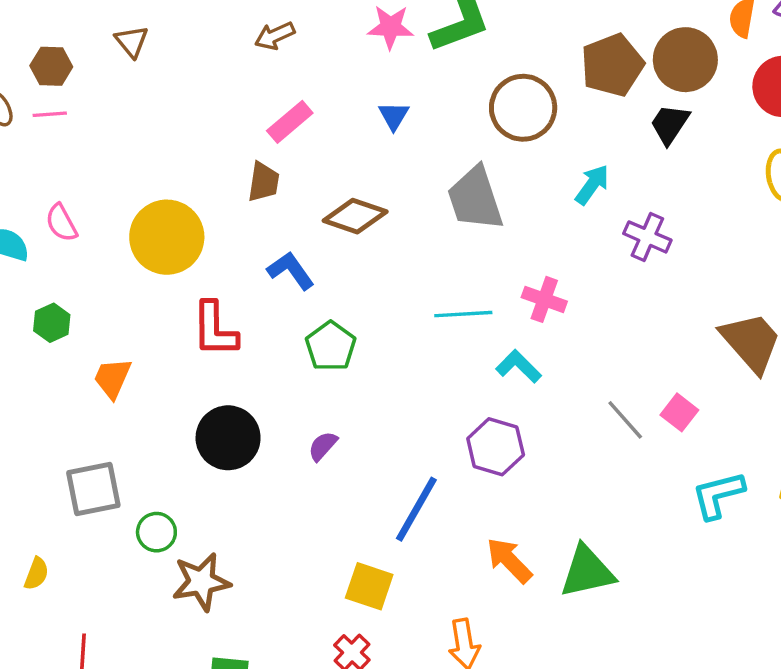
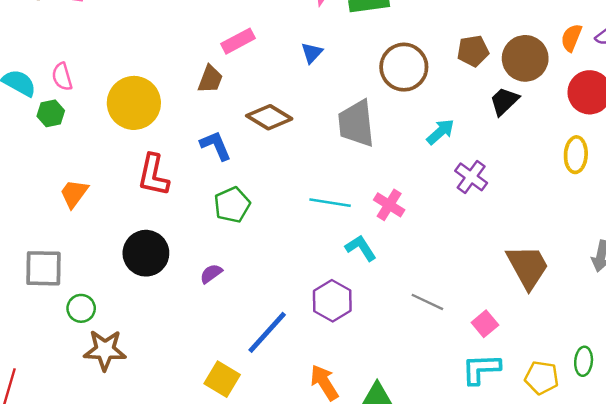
brown pentagon: (612, 65) -> (473, 51), size x0.7
green hexagon: (52, 323) -> (51, 113), moved
pink square: (679, 412) -> (485, 324), moved
gray line: (625, 420) -> (427, 302), turned -36

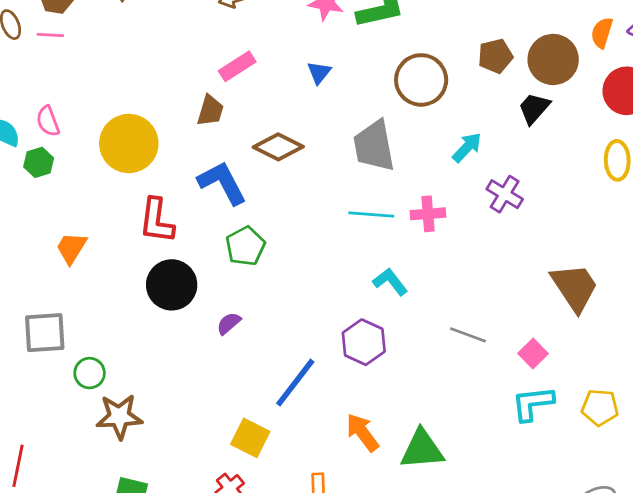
blue L-shape: (216, 146) -> (222, 183), size x1.4
cyan line: (330, 203) -> (371, 215), moved
pink cross: (389, 205) -> (428, 214), moved, turned -32
black circle: (146, 253) -> (172, 285), moved

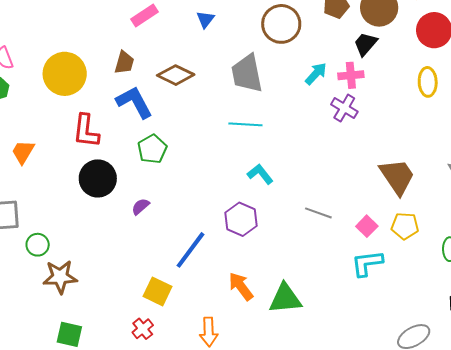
brown trapezoid: (210, 111) -> (124, 63), moved
pink cross: (428, 214) -> (351, 75), moved
yellow pentagon: (600, 407) -> (405, 226), moved

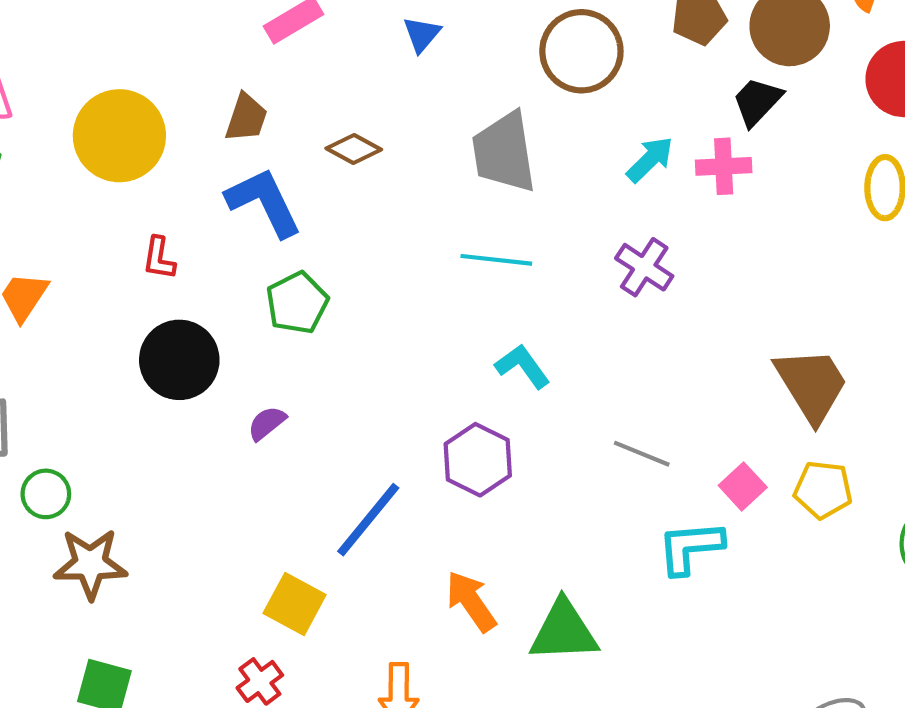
brown diamond: (176, 75) -> (354, 149), size x0.7
purple cross: (344, 108) -> (644, 267), moved
red L-shape: (86, 131) -> (159, 258), size x0.6
cyan L-shape: (367, 263) -> (690, 547), moved

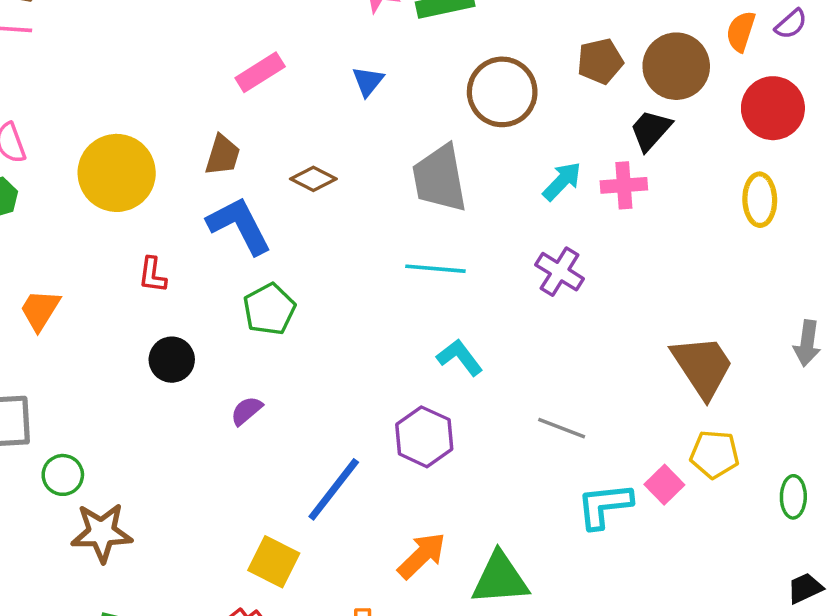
black circle: (179, 360) -> (172, 360), size x0.7
pink square: (743, 486) -> (664, 485), moved
orange arrow: (471, 601) -> (422, 556), turned 82

